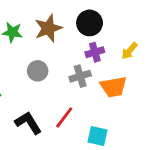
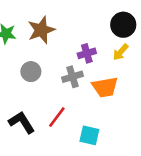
black circle: (90, 23) -> (123, 25), moved

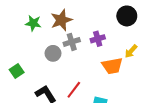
yellow arrow: (121, 52) -> (131, 51), moved
gray cross: (73, 77) -> (72, 42), moved

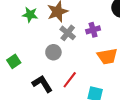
gray cross: (72, 42) -> (68, 33), turned -35
gray circle: (53, 53) -> (53, 52), moved

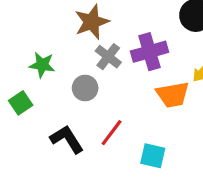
green star: (30, 15) -> (42, 65), moved
purple cross: (93, 30) -> (150, 52), size x1.5

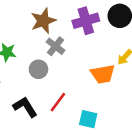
purple cross: (150, 52) -> (86, 21), moved

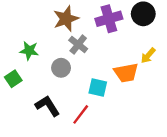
red line: (58, 102) -> (81, 114), moved
cyan square: (88, 119) -> (98, 87), moved

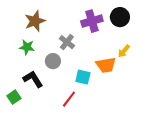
brown star: (66, 19) -> (35, 21), moved
green square: (13, 79) -> (14, 97), moved
black L-shape: (48, 106) -> (33, 79), moved

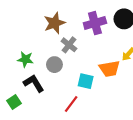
brown star: (35, 21) -> (54, 23), moved
green star: (27, 47) -> (25, 59), moved

